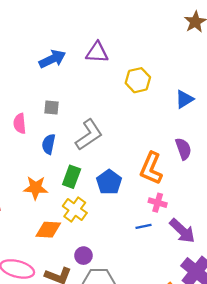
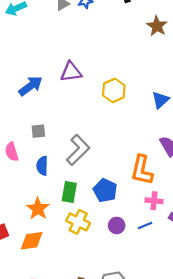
orange star: (36, 188) -> (38, 209), turned -30
orange diamond: (48, 230) -> (32, 241), moved
purple circle: (83, 256) -> (117, 225), moved

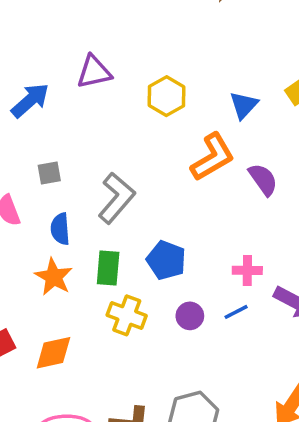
orange L-shape: (142, 170) -> (213, 157), moved, turned -128
orange star: (38, 209) -> (54, 277), moved

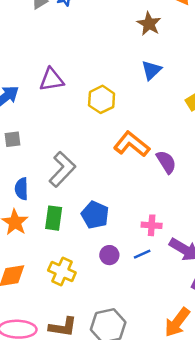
blue triangle: (244, 105) -> (151, 70), moved
orange L-shape: (213, 157) -> (132, 144), turned -114
gray square: (49, 173) -> (12, 139), moved
yellow cross: (127, 315) -> (62, 271), moved

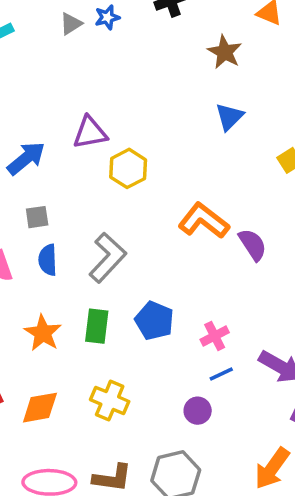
yellow hexagon: (102, 99) -> (128, 168), moved
blue semicircle: (22, 189) -> (48, 260), moved
pink cross: (152, 225) -> (215, 336), moved, turned -30
purple circle: (109, 255) -> (198, 411), moved

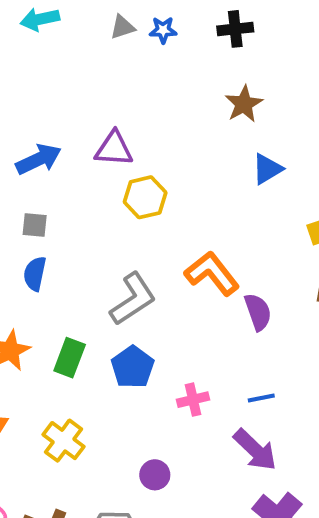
brown star: (225, 52) -> (244, 104), moved
gray L-shape: (108, 258) -> (133, 299), moved
blue line: (221, 374) -> (261, 398), moved

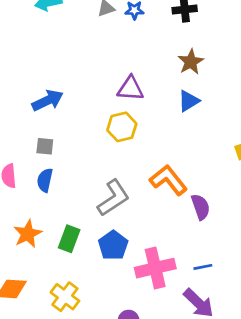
purple triangle: (114, 149) -> (130, 89), moved
blue triangle: (267, 169) -> (189, 101), moved
pink cross: (193, 400) -> (155, 268), size x1.8

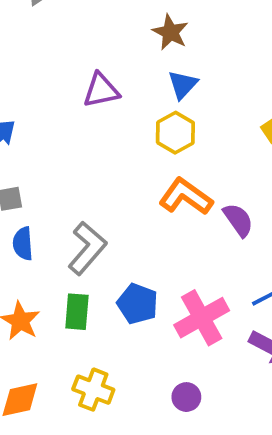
yellow hexagon: (122, 127) -> (175, 133), moved
gray L-shape: (113, 198) -> (87, 248), moved

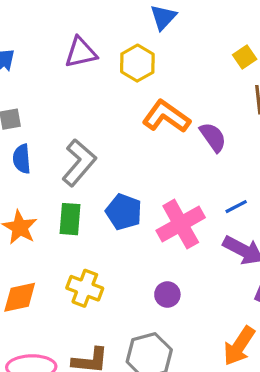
purple triangle: (101, 90) -> (81, 52), moved
yellow hexagon: (175, 133) -> (137, 63), moved

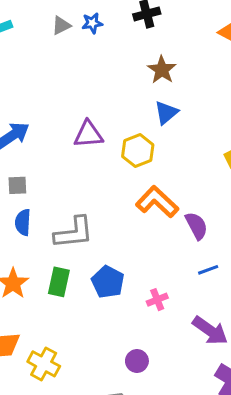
gray L-shape: (79, 163) -> (74, 233), turned 36
blue line: (236, 207) -> (208, 270), moved
pink cross: (181, 224) -> (157, 300), size x0.5
yellow cross: (85, 288) -> (44, 364), moved

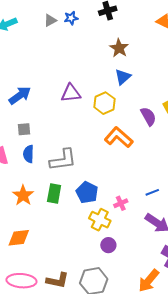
purple semicircle: (196, 226) -> (148, 116), moved
blue line: (208, 270) -> (152, 192), moved
yellow cross: (44, 364) -> (100, 220), moved

